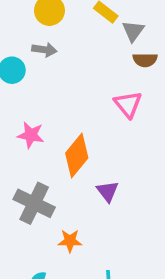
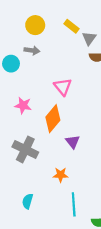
pink triangle: (128, 104) -> (63, 87), moved
orange star: (70, 241) -> (61, 175), moved

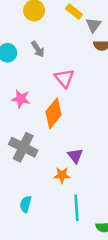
gray arrow: (32, 50) -> (38, 49), moved, turned 48
purple triangle: (73, 142) -> (75, 156), moved

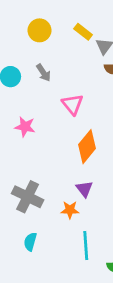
orange diamond: (53, 113) -> (87, 147), moved
gray cross: (23, 147) -> (28, 197), moved

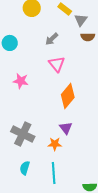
gray arrow: (43, 73) -> (52, 39), moved, turned 80
cyan line: (86, 246) -> (54, 173), moved

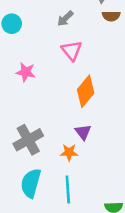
gray cross: (23, 134) -> (28, 140), turned 35
cyan semicircle: (25, 168) -> (31, 183), size x1.6

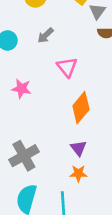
gray arrow: (65, 19) -> (46, 35), moved
orange star: (69, 152) -> (78, 173), moved

